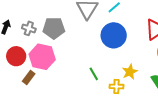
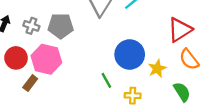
blue circle: (114, 35) -> (130, 54), moved
yellow star: (130, 72) -> (157, 69), moved

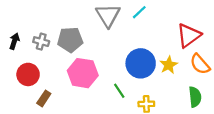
pink hexagon: (46, 59) -> (83, 73), moved
yellow star: (157, 69) -> (169, 65), moved
green semicircle: (182, 92) -> (195, 97), turned 30

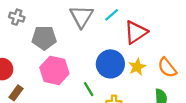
red triangle: (189, 35) -> (136, 32), moved
gray cross: (41, 42) -> (17, 17), moved

